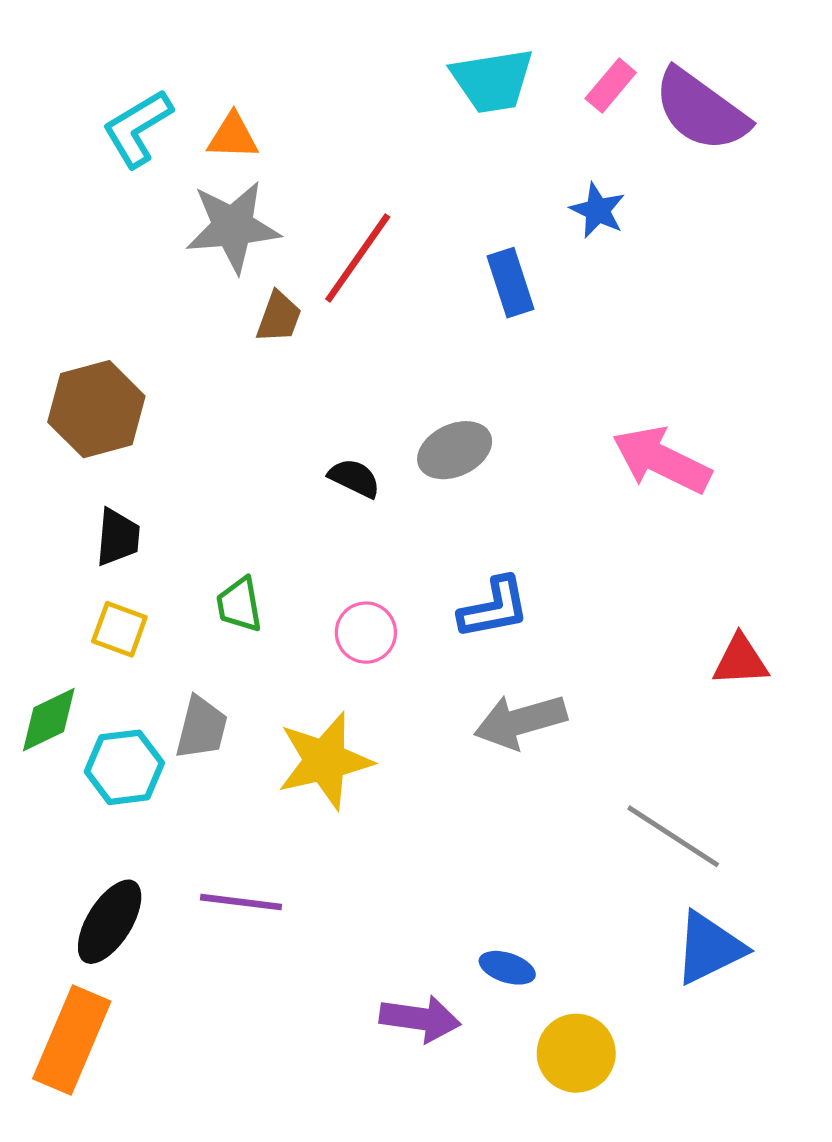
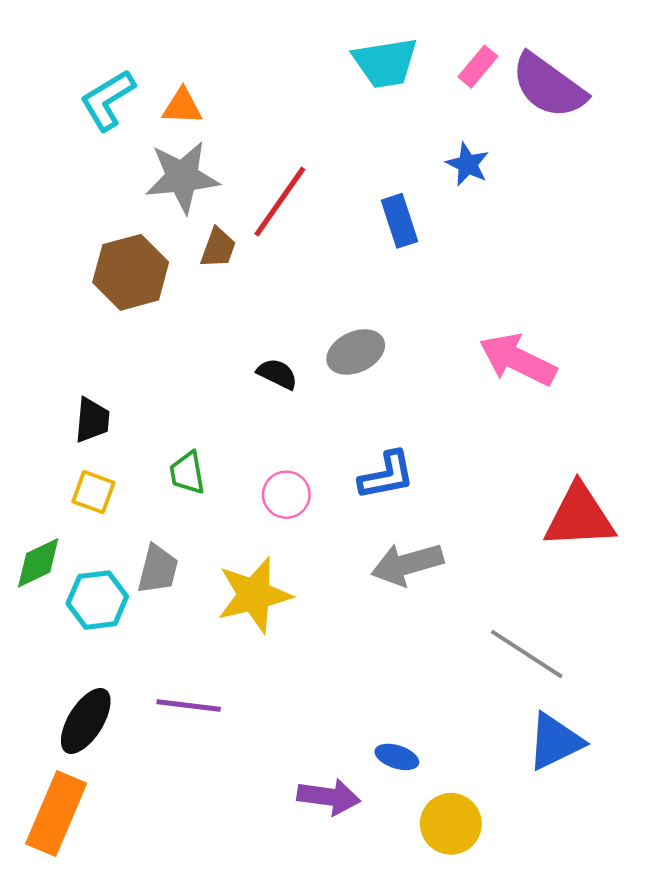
brown hexagon: (96, 409) -> (131, 272), moved
red triangle: (740, 660) -> (579, 517), size x1.6

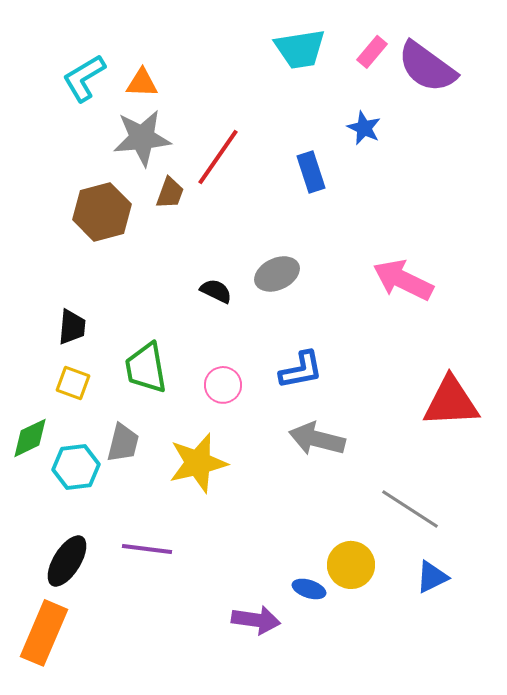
green trapezoid: (187, 473) -> (146, 368), size x1.5
gray arrow: (407, 564) -> (317, 439), turned 30
blue triangle: (555, 742) -> (432, 577), size x0.7
yellow circle: (451, 824) -> (351, 565), moved

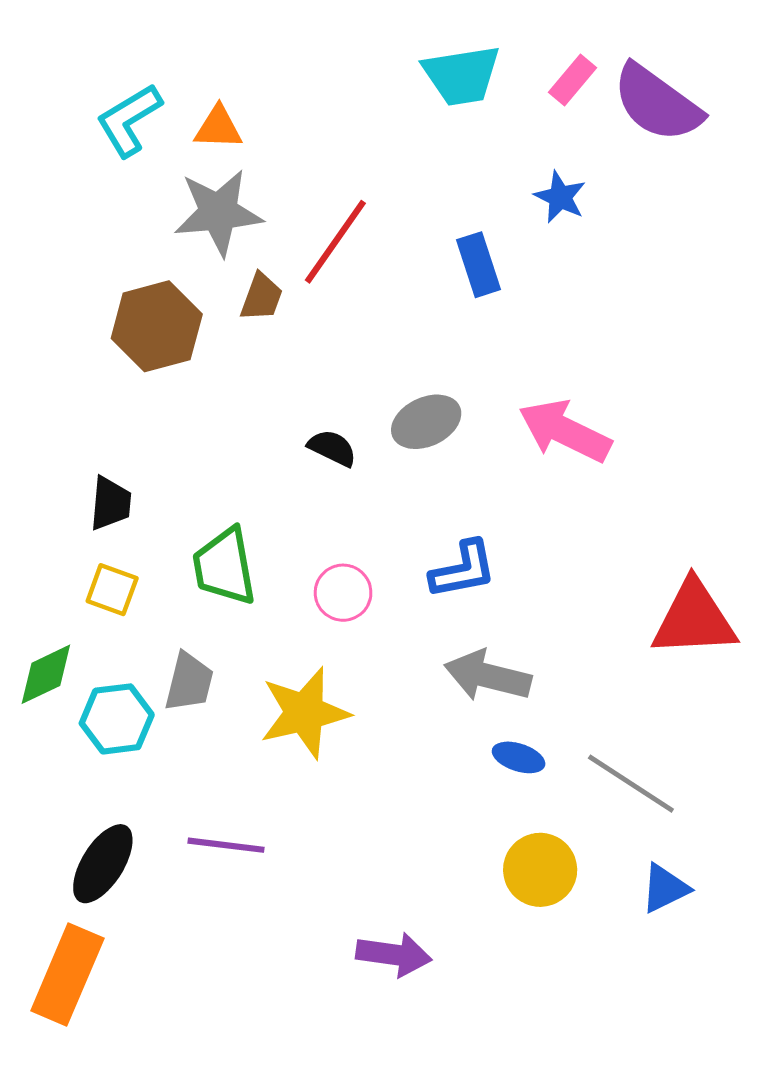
pink arrow: (403, 280) -> (565, 431), moved
blue ellipse: (309, 589) -> (519, 757), moved

